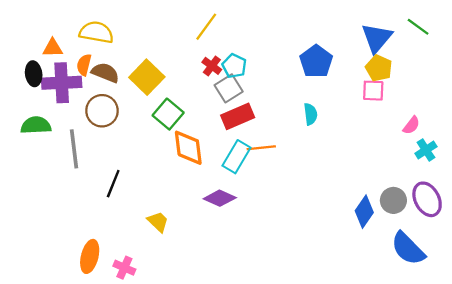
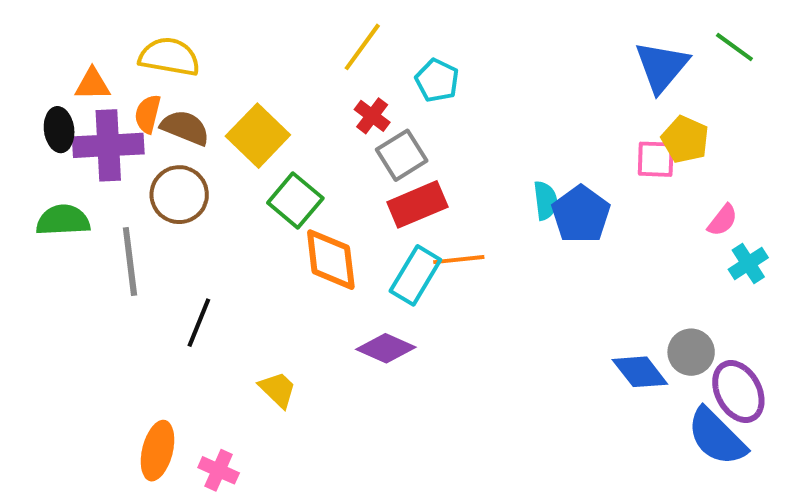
blue pentagon: (316, 61) -> (581, 214), moved
cyan pentagon: (234, 66) -> (437, 80), moved
yellow pentagon: (379, 68) -> (685, 139), moved
purple ellipse: (427, 199) -> (738, 392), moved
blue diamond: (364, 212) -> (640, 372), turned -72

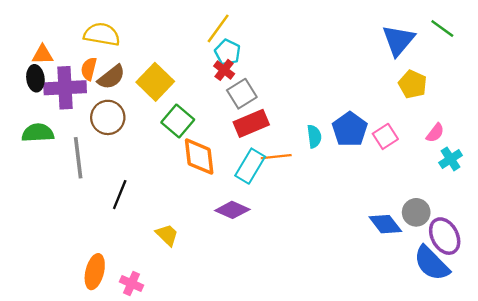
cyan pentagon: (437, 80) -> (228, 52), moved
orange triangle: (93, 84) -> (43, 55), moved
brown semicircle: (185, 128) -> (111, 77), turned 120
pink square: (656, 159) -> (385, 136), moved, turned -35
cyan semicircle: (545, 201) -> (314, 136), moved

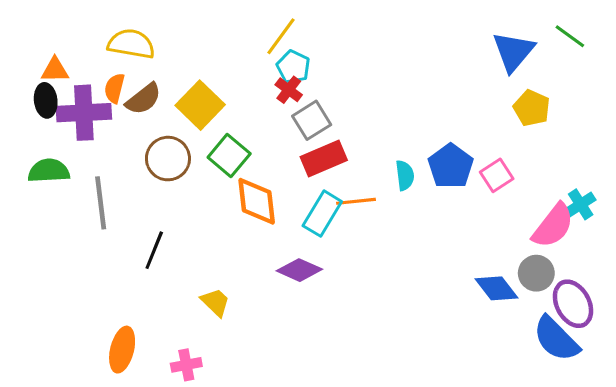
brown circle: (108, 117) -> (168, 159), moved
pink semicircle: (435, 133) -> (553, 226), moved, size x1.8
pink cross: (131, 283) -> (186, 365), moved, turned -35

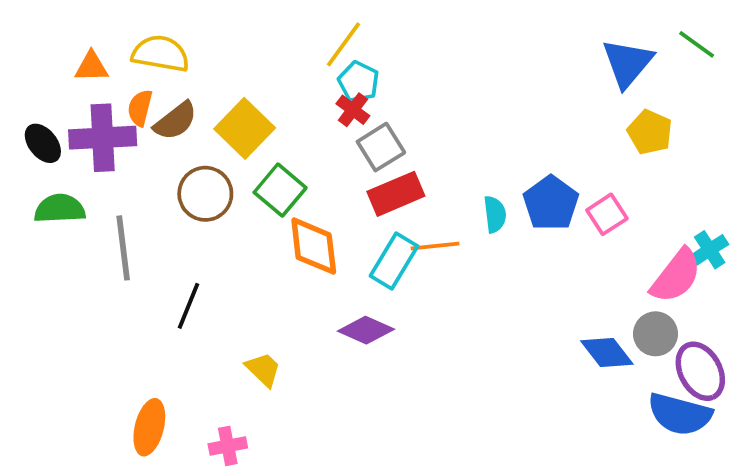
orange triangle: (55, 70) -> (91, 67), moved
black ellipse: (46, 100) -> (43, 143), moved, turned -32
blue semicircle: (556, 339) -> (680, 414), turned -30

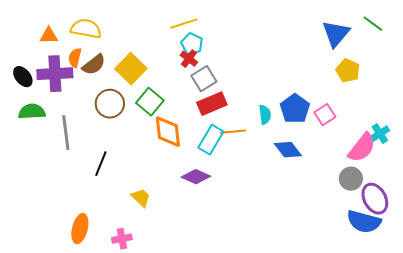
yellow line: (344, 44) -> (184, 24), turned 36
blue diamond: (607, 353) -> (288, 150), moved

